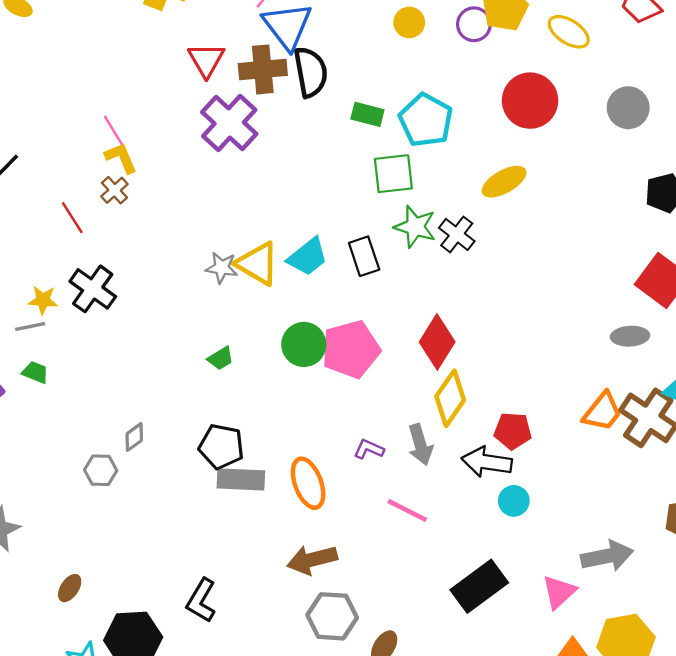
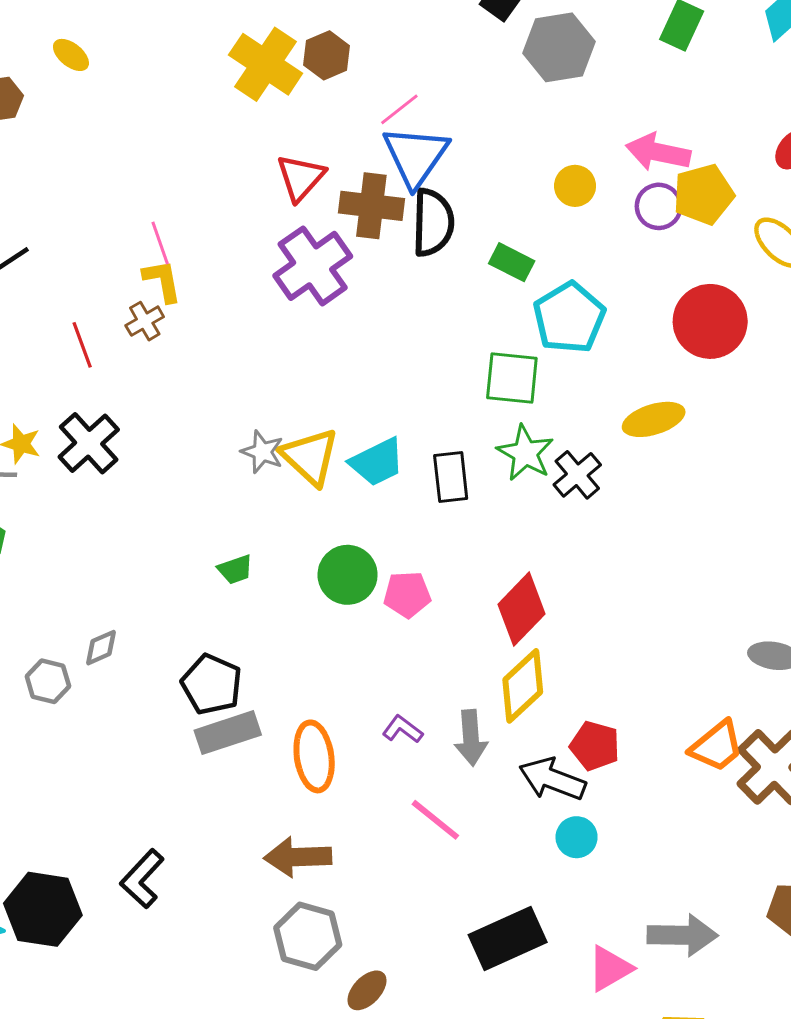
green rectangle: (367, 114) -> (512, 262), moved
pink pentagon: (351, 349) -> (407, 594), size x0.6
gray rectangle: (241, 479) -> (228, 733), turned -33

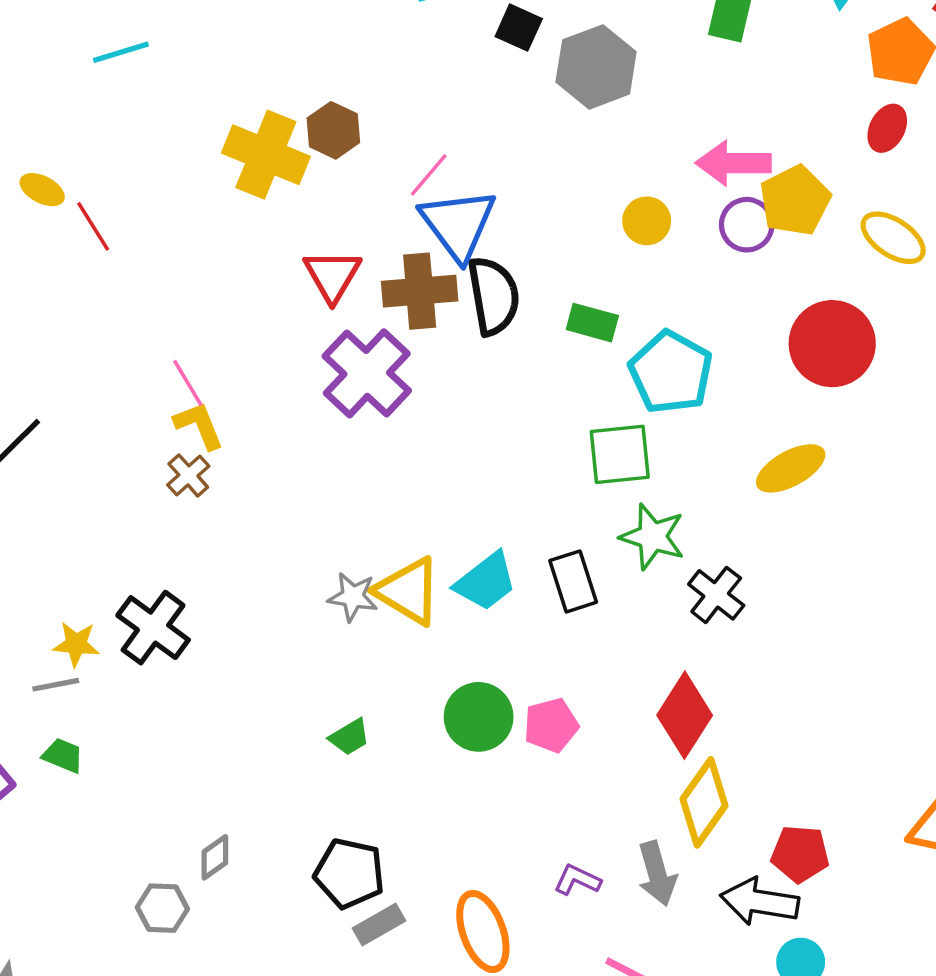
red line: (82, 345) -> (93, 226), moved
black cross: (577, 475) -> (716, 595), moved
gray rectangle: (228, 733) -> (379, 925), size x0.7

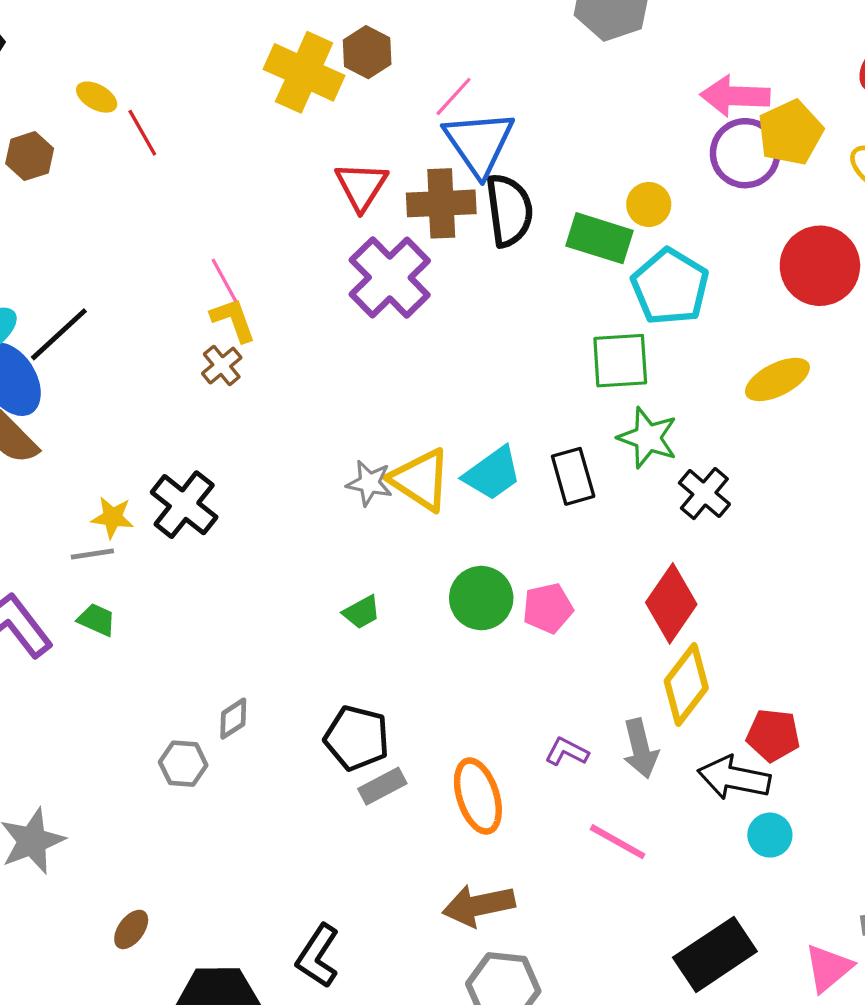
yellow circle: (647, 221) -> (649, 204), moved
purple circle: (747, 225) -> (745, 153), size x1.4
green rectangle: (592, 323) -> (599, 238), size x1.4

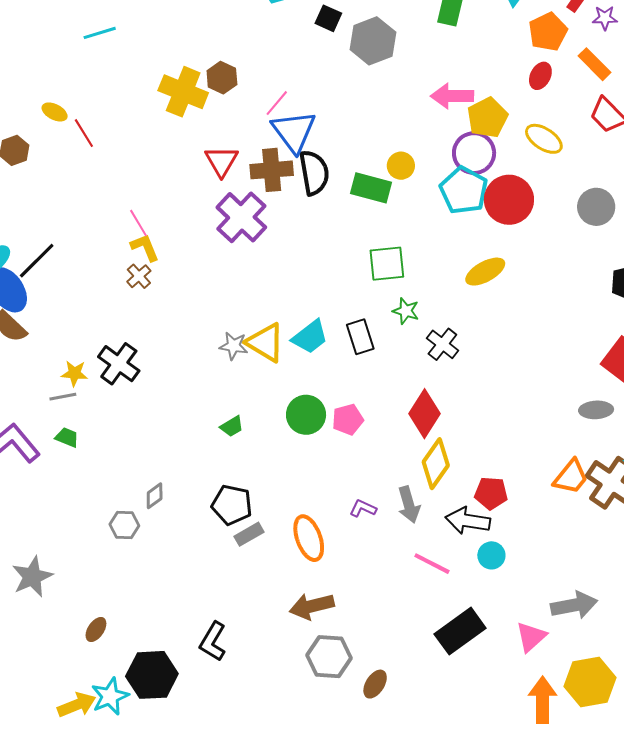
purple circle: (745, 153) -> (474, 153), moved
cyan pentagon: (670, 287) -> (464, 190), moved
green star: (648, 438) -> (406, 311), size x0.7
pink line: (618, 842) -> (432, 564), moved

